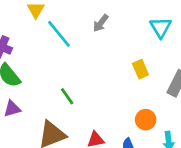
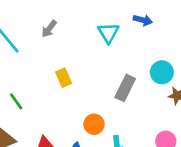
yellow rectangle: (140, 69) -> (64, 78), moved

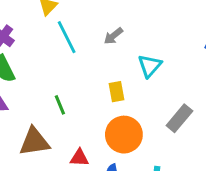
cyan triangle: (108, 33) -> (150, 66), moved
orange circle: (94, 124) -> (124, 135), moved, size x1.6

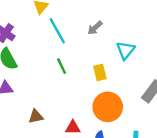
green line: (60, 105) -> (62, 66), moved
brown triangle: (34, 142) -> (36, 116), size x0.6

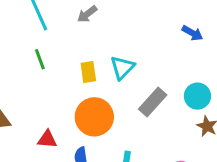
cyan triangle: (126, 50) -> (122, 68), moved

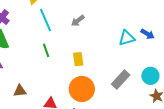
cyan triangle: (122, 68) -> (127, 38), moved, turned 30

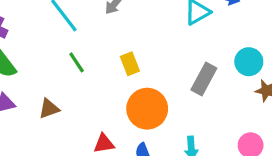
brown triangle: (20, 91) -> (49, 109), moved

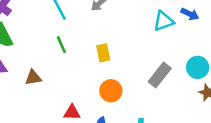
orange circle: (147, 109) -> (111, 91), size x0.7

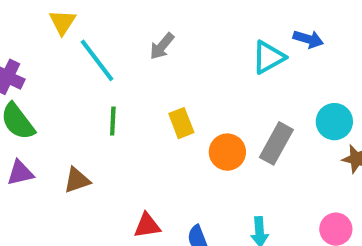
green line: (61, 45) -> (113, 121), turned 36
orange circle: (111, 91) -> (227, 152), moved

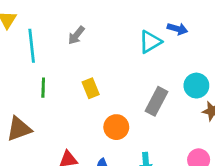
cyan line: (97, 60) -> (32, 46), turned 32
orange circle: (227, 152) -> (116, 127), moved
brown triangle: (77, 180) -> (19, 129), size x1.4

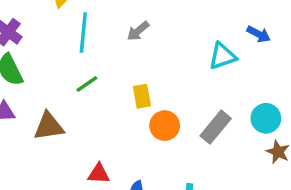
blue arrow: (177, 29) -> (259, 34), moved
green line: (43, 88) -> (87, 84), turned 42
orange circle: (116, 127) -> (165, 126), moved

